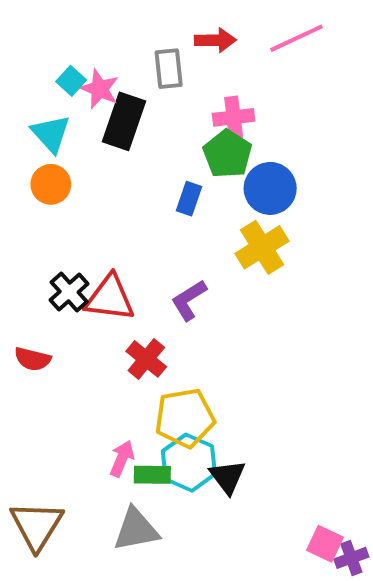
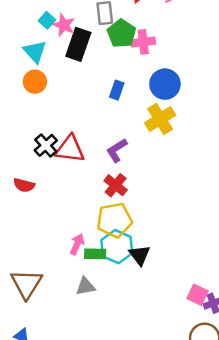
green pentagon: (227, 154) -> (122, 34), moved
red cross: (146, 359) -> (116, 185), moved
gray triangle: (136, 530) -> (85, 286), size x0.7

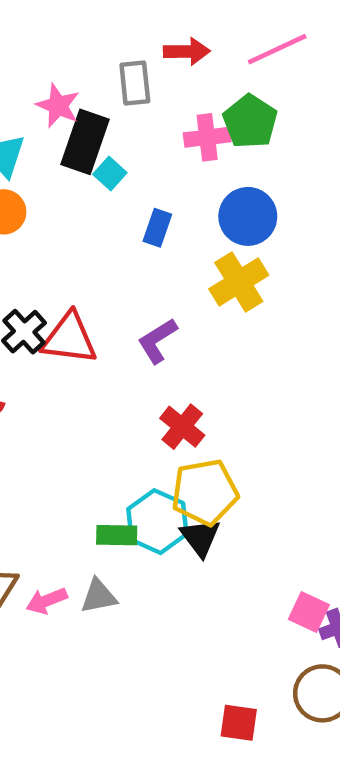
cyan square: (47, 20) -> (110, 173), moved
green pentagon: (122, 34) -> (250, 121), moved
red cross: (116, 185) -> (182, 427), moved
yellow pentagon: (114, 220) -> (205, 492), moved
pink arrow: (77, 244) -> (47, 601), moved, turned -135

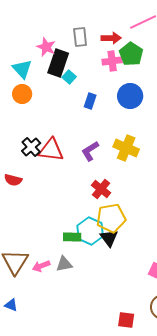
red arrow: (187, 51) -> (111, 38), moved
yellow cross: (239, 282) -> (126, 148), moved, turned -35

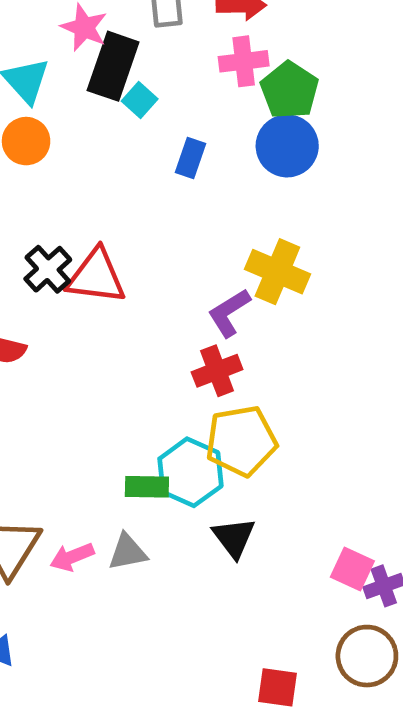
green pentagon: (131, 54) -> (290, 90), moved
purple L-shape: (90, 151) -> (229, 313), moved
red cross: (101, 189) -> (217, 371), turned 30
black triangle: (109, 238) -> (234, 538), moved

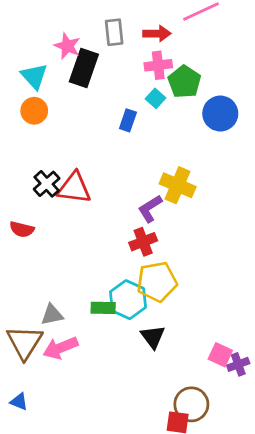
cyan square: (140, 100) -> (156, 98), moved
blue circle: (287, 146) -> (220, 114), moved
gray triangle: (128, 552) -> (52, 315), moved
pink arrow: (72, 557) -> (60, 348), size x1.4
brown circle: (367, 656) -> (191, 404), moved

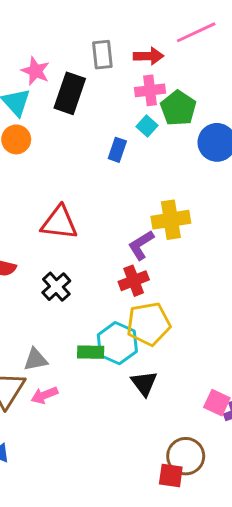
pink star: (67, 46) -> (36, 71), moved
black cross: (47, 184) -> (56, 287), moved
yellow cross: (178, 185) -> (171, 220), turned -32
pink arrow: (60, 348) -> (44, 395), size x0.7

